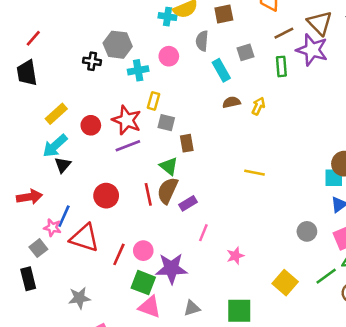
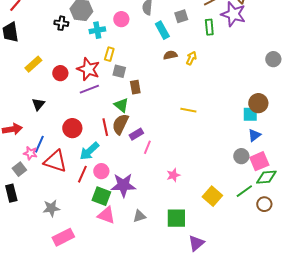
cyan arrow: (55, 146) -> (89, 151), moved
gray circle: (307, 231) -> (241, 156), moved
pink line: (203, 233) -> (147, 147), moved

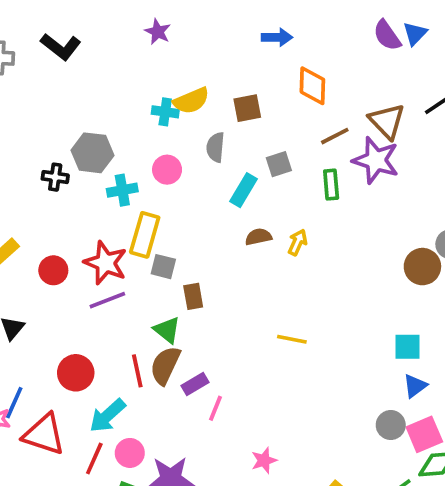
cyan rectangle: (162, 30) -> (243, 190), turned 60
yellow rectangle: (109, 54) -> (145, 235), size x1.6
brown circle: (258, 103) -> (422, 267), moved

